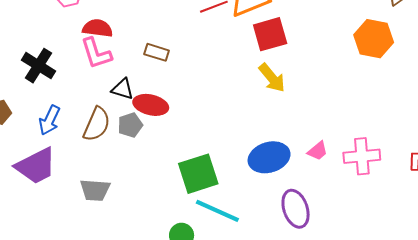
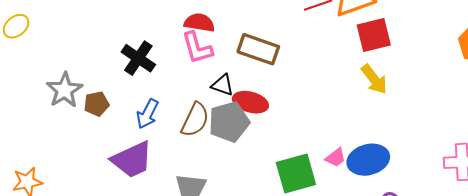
brown rectangle: (157, 52) -> (258, 49), size x1.6
gray pentagon: (130, 125) -> (229, 122), size x1.6
pink trapezoid: (318, 151) -> (336, 157), moved

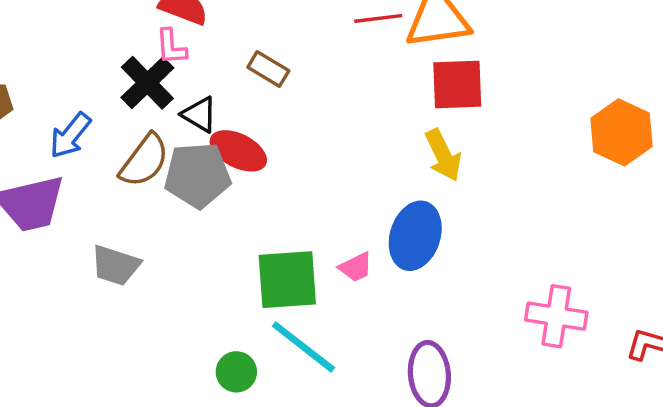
pink L-shape: (197, 48) -> (171, 47), size x0.7
brown rectangle: (258, 49) -> (268, 69), size x0.6
black cross: (138, 58) -> (147, 83), moved
blue ellipse: (368, 160) -> (415, 236), moved, turned -69

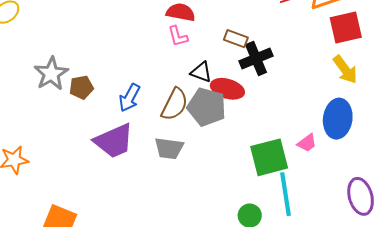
black cross: (147, 83) -> (256, 58), moved, turned 32
gray pentagon: (197, 175) -> (207, 107), turned 30
gray trapezoid: (116, 265) -> (169, 148), moved
cyan line: (303, 347) -> (286, 194), turned 54

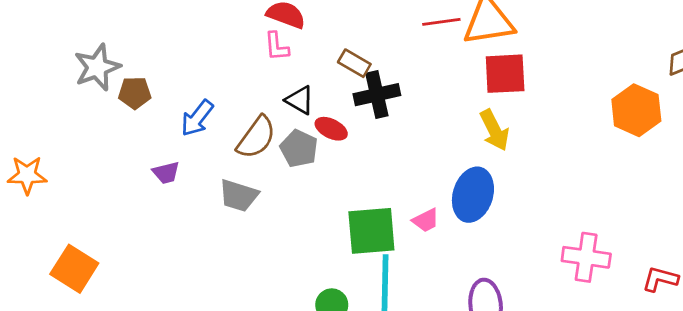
red ellipse: (227, 89) -> (331, 129), size x0.7
gray pentagon: (207, 107) -> (299, 148), size x0.7
purple trapezoid: (114, 141) -> (166, 173), size x0.5

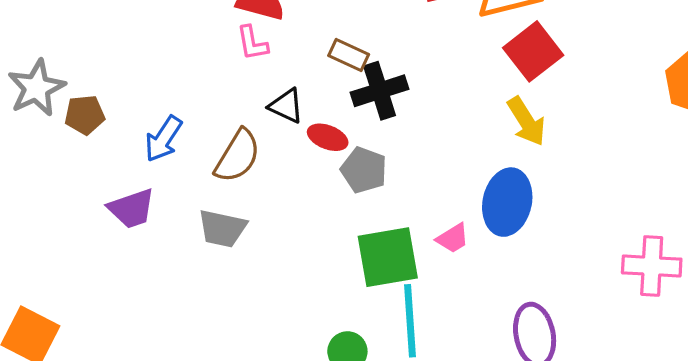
red square: (505, 74) -> (533, 51), turned -30
gray pentagon: (299, 148) -> (364, 170), moved
purple trapezoid: (166, 173) -> (132, 209), size x1.4

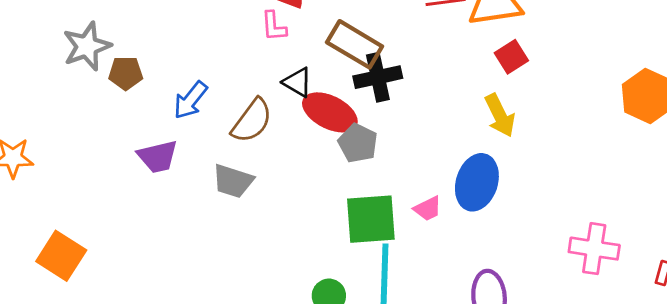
red square: (533, 51) -> (511, 57), size x0.7
brown rectangle: (349, 55) -> (355, 44), size x1.6
red ellipse: (328, 137) -> (330, 112), size x1.6

